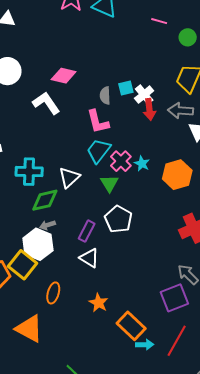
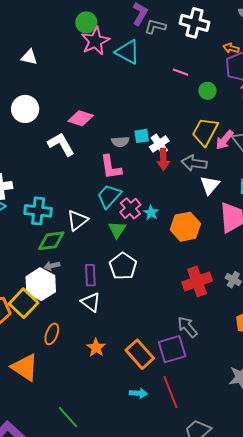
gray semicircle: (105, 96) -> (120, 142), turned -96
purple rectangle: (87, 231) -> (90, 275), turned -35
orange rectangle: (131, 326) -> (140, 354), moved
red line: (177, 341) -> (171, 392), turned -56

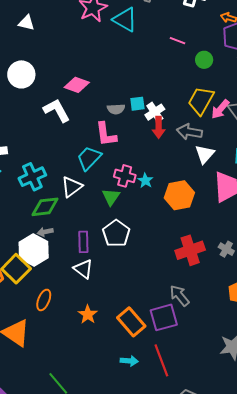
cyan trapezoid: (109, 196) -> (89, 158), moved
pink cross: (130, 208) -> (125, 176), turned -35
cyan cross: (38, 211) -> (32, 177), turned -32

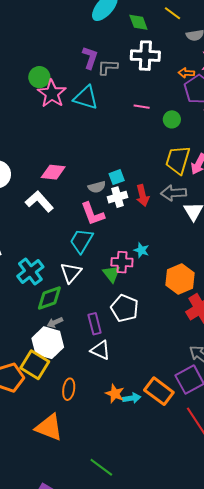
white cross: (155, 112) -> (117, 197), moved, turned 30
pink cross: (125, 176) -> (122, 262), moved
orange hexagon: (179, 195) -> (180, 279), moved
cyan arrow: (129, 361) -> (132, 398), moved

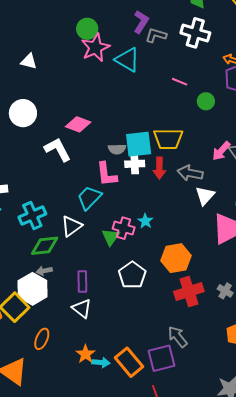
yellow trapezoid: (178, 160) -> (168, 139), moved, turned -120
cyan square: (117, 177) -> (139, 144), size x1.8
white pentagon: (125, 308) -> (132, 275), moved

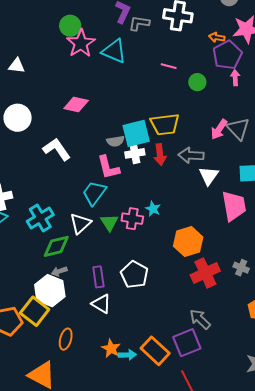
pink diamond: (78, 124) -> (76, 105), moved
green triangle: (111, 237) -> (109, 222), moved
white pentagon: (132, 275) -> (134, 275), moved

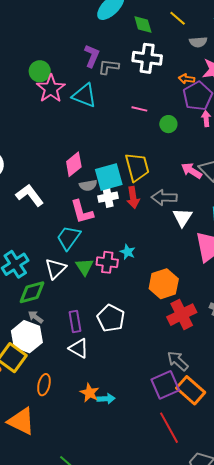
pink diamond: (76, 105) -> (74, 164), moved, turned -50
yellow trapezoid: (165, 124) -> (137, 167), turned -96
pink arrow: (219, 129) -> (191, 171), turned 90
gray arrow: (59, 271) -> (36, 317), turned 56
orange rectangle: (155, 351) -> (191, 390), moved

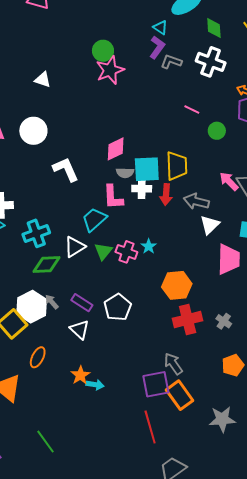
cyan triangle: (84, 95) -> (160, 28), moved, size x0.6
gray arrow: (36, 317) -> (52, 302), moved
purple rectangle: (75, 322) -> (82, 303), turned -60

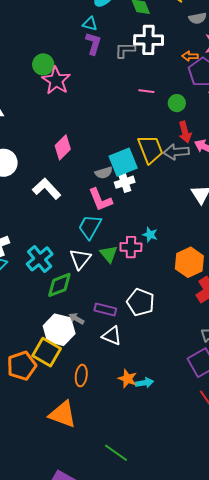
gray L-shape: (171, 62) -> (125, 50), moved
pink diamond: (116, 149) -> (63, 147), moved
red arrow: (166, 195) -> (185, 132), moved
gray arrow: (196, 201) -> (176, 152), moved

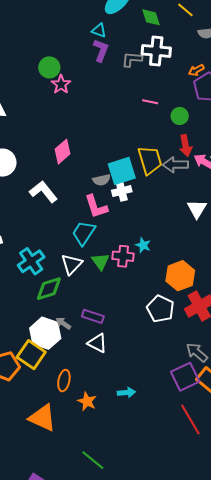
orange arrow: (190, 56) -> (196, 70), turned -35
pink star: (56, 80) -> (61, 84), size x0.7
white pentagon: (141, 302) -> (160, 309), moved
orange star: (127, 379) -> (87, 401), moved

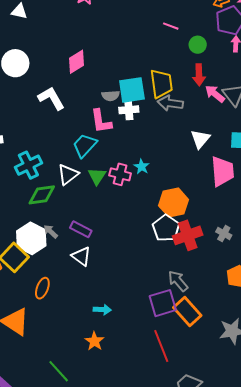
gray arrow: (175, 165) -> (170, 103), moved
white pentagon: (160, 309) -> (166, 228), moved
orange star: (87, 401) -> (94, 341), moved

